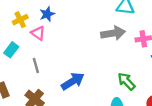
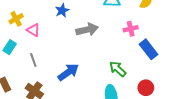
blue star: (47, 14) -> (62, 11), moved
gray arrow: (113, 33) -> (87, 30), moved

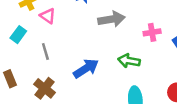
pink cross: (131, 29) -> (152, 32), moved
green arrow: (118, 69) -> (129, 61), moved, turned -36

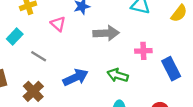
pink triangle: (48, 16) -> (58, 24), moved
gray line: (45, 52) -> (39, 56), turned -49

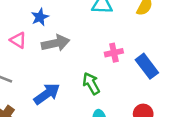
gray arrow: (106, 33) -> (56, 43), moved
green arrow: (118, 75) -> (91, 84), turned 54

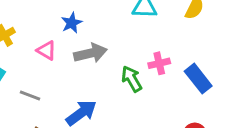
green arrow: (91, 84) -> (132, 79), moved

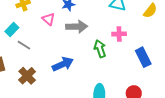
pink cross: (159, 63) -> (119, 34), moved
gray line: (30, 95) -> (24, 45), moved

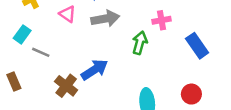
green arrow: (100, 49) -> (140, 43), turned 42
brown cross: (27, 76) -> (66, 86), moved

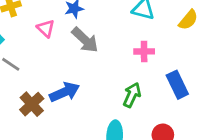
gray arrow: (105, 19) -> (85, 40), turned 44
green arrow: (140, 43) -> (132, 95), moved

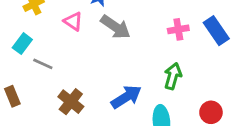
blue rectangle: (177, 85) -> (216, 31), moved
blue arrow: (65, 92) -> (126, 97), moved

